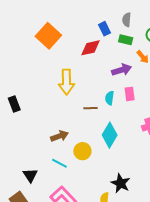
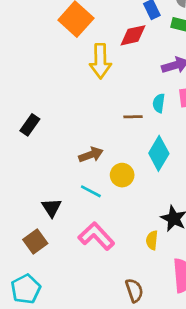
yellow arrow: (66, 82) -> (100, 61), moved
black rectangle: (14, 104) -> (30, 125), moved, turned 56

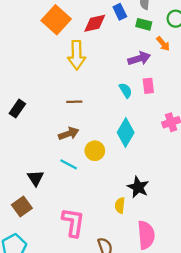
red diamond: (133, 35) -> (95, 23), moved
cyan semicircle: (159, 103) -> (126, 90), turned 140
brown line: (133, 117) -> (74, 102), moved
pink L-shape: (96, 236) -> (73, 222), moved, turned 52

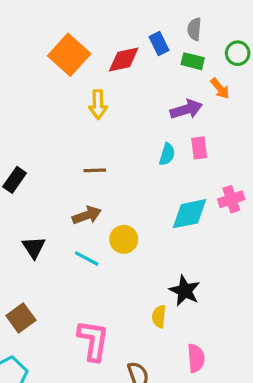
yellow arrow: (77, 55) -> (98, 105), size x0.7
cyan semicircle: (126, 90) -> (167, 154), turned 49
cyan diamond: (126, 132) -> (189, 214), moved, turned 48
black triangle: (36, 178) -> (34, 247), moved
pink semicircle: (146, 235) -> (196, 358), size x0.7

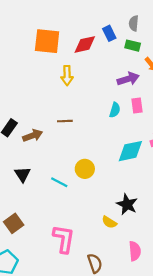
orange square: (69, 55) -> (47, 41), turned -36
brown arrow: (87, 215) -> (33, 136), moved
yellow semicircle: (159, 316) -> (109, 222), turned -64

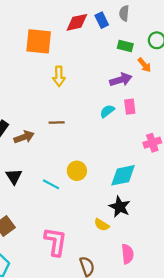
gray semicircle: (134, 23) -> (124, 13), moved
blue rectangle: (109, 33) -> (102, 20), moved
red diamond: (85, 44) -> (77, 22), moved
cyan semicircle: (115, 110) -> (107, 111), turned -144
cyan diamond: (130, 151) -> (123, 175), moved

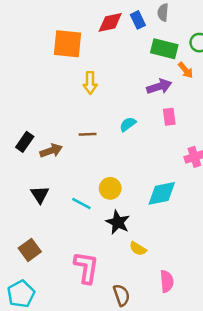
green rectangle: (125, 46) -> (164, 49), size x1.5
cyan semicircle: (107, 111) -> (128, 124), moved
black star: (120, 207) -> (118, 222), moved

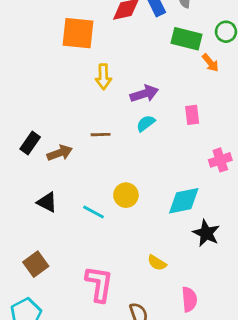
purple arrow: (159, 87) -> (144, 94), moved
black triangle: (40, 195) -> (47, 202), turned -30
black star: (118, 222) -> (206, 233), moved

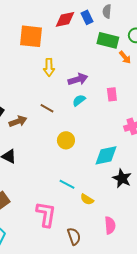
brown line: (101, 135) -> (47, 108), turned 32
yellow circle: (126, 195) -> (66, 140), moved
cyan line: (94, 212) -> (67, 184), moved

